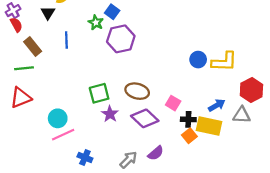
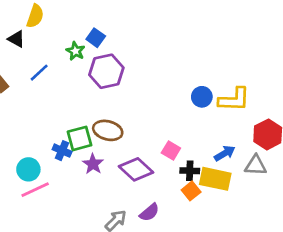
black triangle: (48, 13) -> (16, 39), turned -32
blue line: (66, 40) -> (39, 73), turned 49
brown ellipse: (137, 91) -> (108, 130), moved
blue cross: (85, 158) -> (62, 151), moved

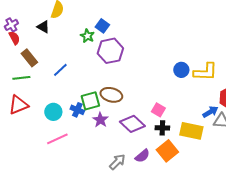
blue line: (39, 73) -> (60, 70), moved
blue arrow: (225, 153) -> (210, 112), moved
cyan circle: (28, 169) -> (53, 112), moved
black cross: (190, 171) -> (162, 128), moved
orange square: (191, 191) -> (167, 151), moved, size x1.5

